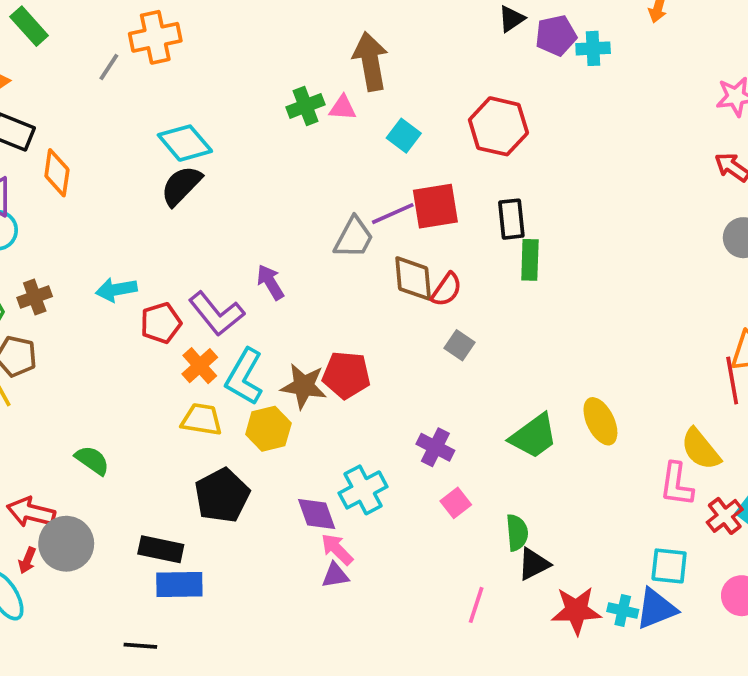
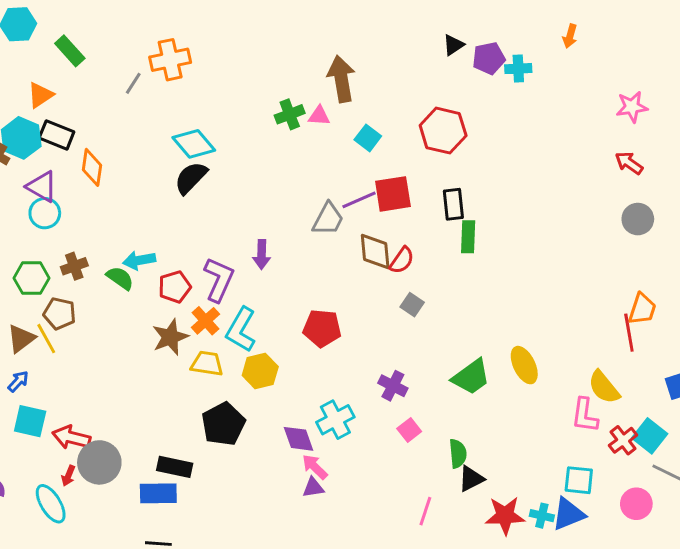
purple arrow: (270, 282) -> (262, 254), turned -148
purple L-shape: (216, 314) -> (219, 280), turned -117
brown star: (304, 386) -> (170, 337), moved, turned -30
green semicircle: (92, 460) -> (120, 278), moved
blue rectangle: (179, 585) -> (158, 493), moved

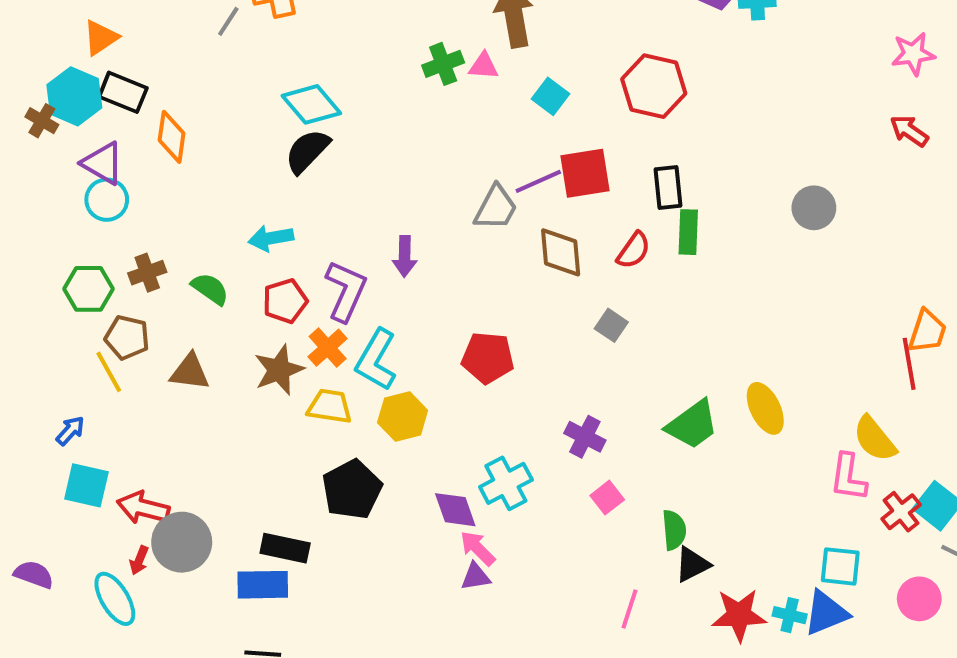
gray circle: (638, 219) -> (814, 208), moved
cyan arrow: (139, 260) -> (271, 238), moved
red semicircle: (402, 260) -> (634, 250), moved
brown triangle: (21, 339) -> (190, 372), moved, turned 44

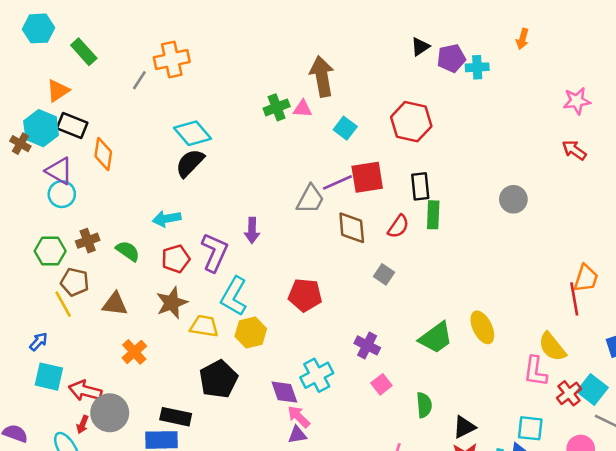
orange cross: (328, 348) -> (134, 352), moved
black triangle: (692, 564) -> (464, 427), moved

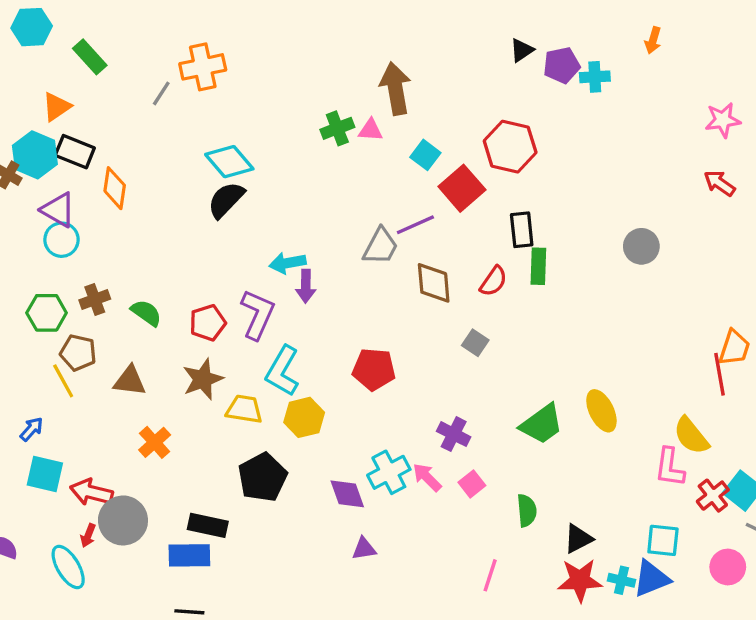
red square: (367, 177) -> (462, 188), moved, turned -32
cyan arrow: (167, 219) -> (287, 263), moved
pink arrow: (299, 417) -> (427, 477), moved

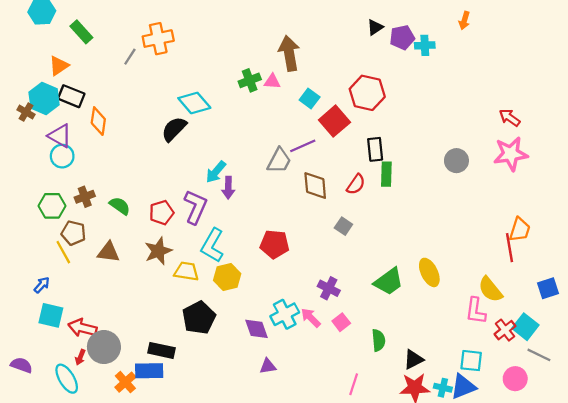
pink star: (723, 120) -> (511, 154), moved, size x1.4
cyan diamond: (229, 162) -> (194, 103), moved
cyan arrow: (287, 263) -> (216, 172), turned -40
orange cross: (155, 442) -> (125, 382), moved

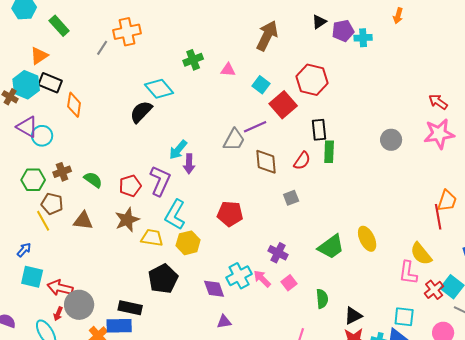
brown arrow: (289, 53) -> (267, 36), moved, turned 36
green cross: (250, 80) -> (193, 60), moved
purple triangle: (60, 136) -> (27, 127), moved
gray square: (343, 226) -> (291, 198), turned 35

